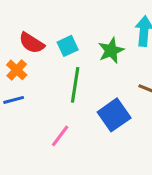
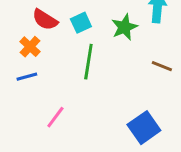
blue square: (114, 115) -> (144, 128), moved
pink line: (60, 136) -> (55, 117), moved

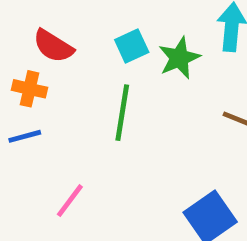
cyan square: (81, 23) -> (132, 46), moved
orange cross: (30, 47) -> (29, 89), turned -30

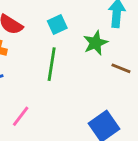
green star: (179, 58) -> (95, 43), moved

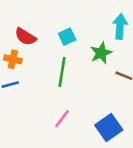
pink line: (21, 116) -> (62, 119), moved

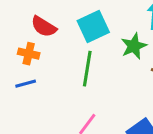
cyan square: (67, 37) -> (93, 27), size x1.5

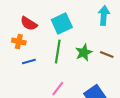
green star: (134, 46) -> (84, 52), moved
blue line: (26, 84) -> (29, 62), moved

